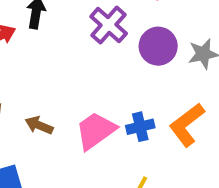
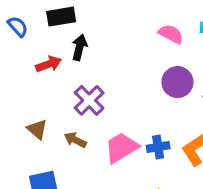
purple cross: (109, 25) -> (89, 100), moved

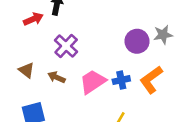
purple circle: (177, 82) -> (137, 41), moved

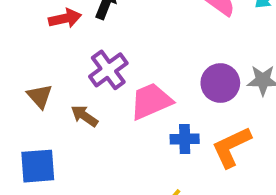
pink trapezoid: (93, 82) -> (151, 101), moved

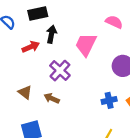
pink trapezoid: (151, 101) -> (86, 45), moved, turned -30

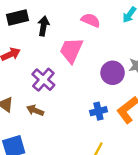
pink semicircle: (114, 22) -> (91, 20), moved
black arrow: (51, 34) -> (43, 26), moved

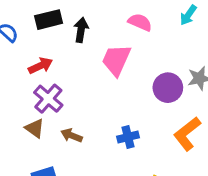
purple cross: (43, 80) -> (48, 99), moved
blue cross: (98, 111) -> (128, 137), moved

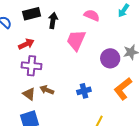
purple cross: (48, 99) -> (31, 66), turned -36
brown triangle: (35, 128) -> (29, 94), moved

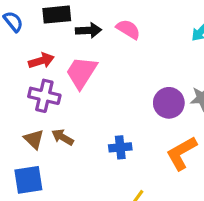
pink semicircle: (92, 15) -> (128, 29), moved
black arrow: (53, 21) -> (89, 30), turned 70
pink trapezoid: (76, 40) -> (81, 72), moved

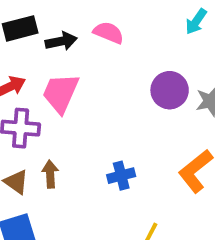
purple circle: (169, 103) -> (170, 90), moved
brown arrow: (63, 137) -> (50, 174), turned 65

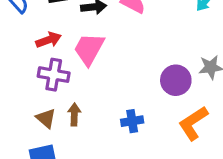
purple circle: (170, 90) -> (176, 80), moved

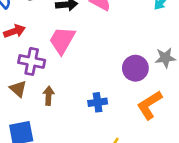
red arrow: (49, 40) -> (15, 31), moved
brown triangle: (46, 118) -> (18, 89), moved

